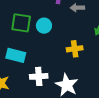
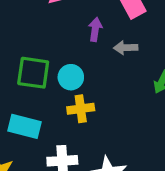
yellow cross: (75, 49) -> (81, 109), moved

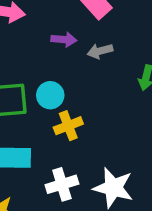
purple arrow: (95, 29) -> (64, 40), turned 100

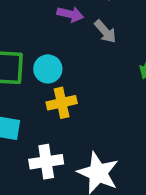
gray arrow: (100, 51) -> (105, 32), turned -125

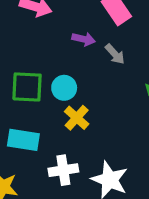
yellow cross: (62, 103) -> (77, 118), turned -35

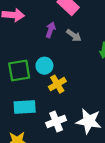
purple arrow: (84, 39) -> (50, 30), turned -72
yellow cross: (77, 118) -> (57, 84), turned 30

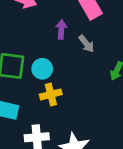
purple arrow: (50, 30) -> (61, 29), turned -32

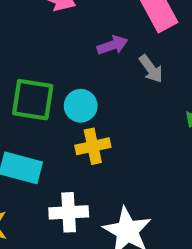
purple arrow: (61, 29) -> (112, 45), turned 66

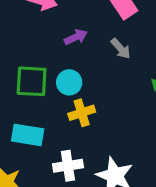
purple arrow: (112, 45) -> (76, 37), moved

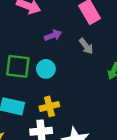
yellow cross: (82, 113) -> (49, 106), moved

